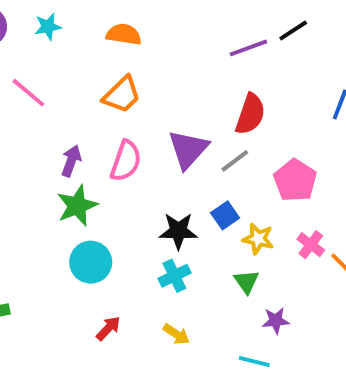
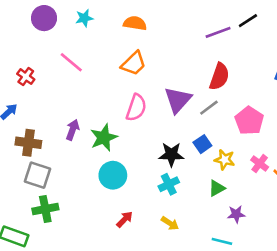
purple arrow: (71, 161) -> (73, 130), moved
green triangle: (246, 282) -> (217, 188), turned 36

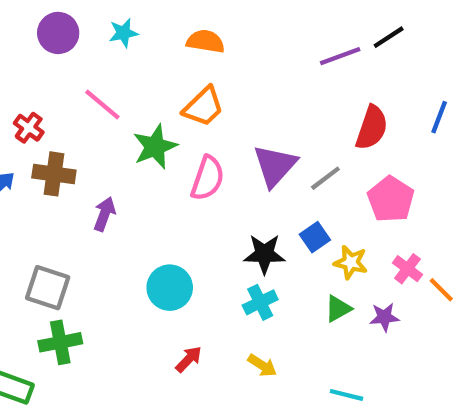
red semicircle: (219, 77) -> (372, 128), moved
green star: (104, 138) -> (155, 147), moved
brown cross: (28, 143) -> (54, 174), moved
purple star: (236, 214) -> (384, 317), moved

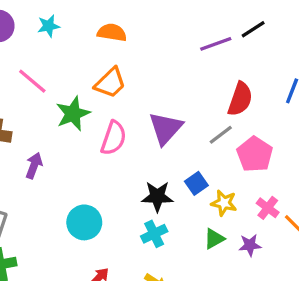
gray line: (325, 178) -> (221, 135), moved

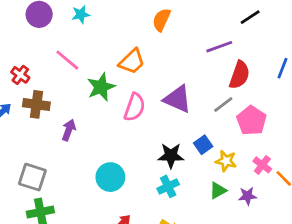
orange semicircle: (112, 32) -> (161, 20), moved, turned -75
purple line: (216, 44) -> (219, 47), moved
purple triangle: (165, 128) -> (178, 99), turned -48

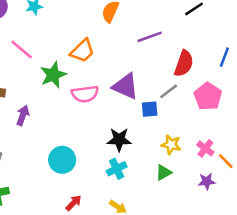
purple line: (219, 47) -> (150, 37), moved
pink semicircle: (135, 107) -> (85, 94), turned 64
pink pentagon: (252, 121) -> (208, 96), moved
blue square: (203, 145) -> (150, 109), moved, turned 30
purple star: (247, 196) -> (207, 181), moved

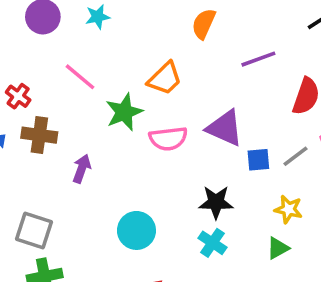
gray line: (169, 91) -> (295, 156), moved
cyan cross: (117, 169) -> (212, 243), turned -30

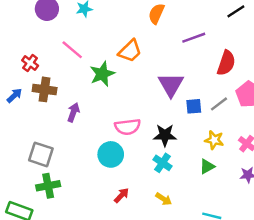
purple triangle: (225, 128) -> (171, 85), turned 36
pink semicircle: (168, 139) -> (128, 127), moved

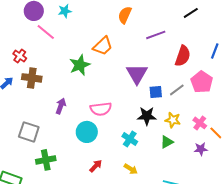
pink line: (72, 50) -> (46, 32), moved
purple arrow: (73, 112) -> (61, 106), moved
black star: (165, 135) -> (147, 116), moved
green cross: (48, 186) -> (46, 160), moved

